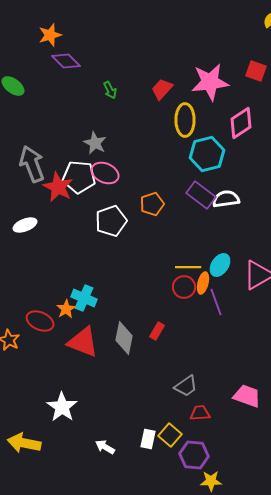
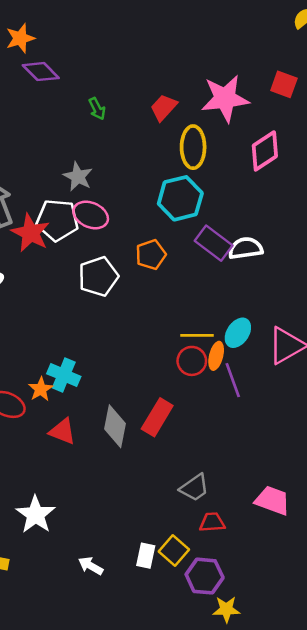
cyan hexagon: (207, 154) -> (180, 198), moved
red rectangle: (157, 331) -> (157, 417), size x1.6
red triangle: (83, 342) -> (62, 431), size x0.7

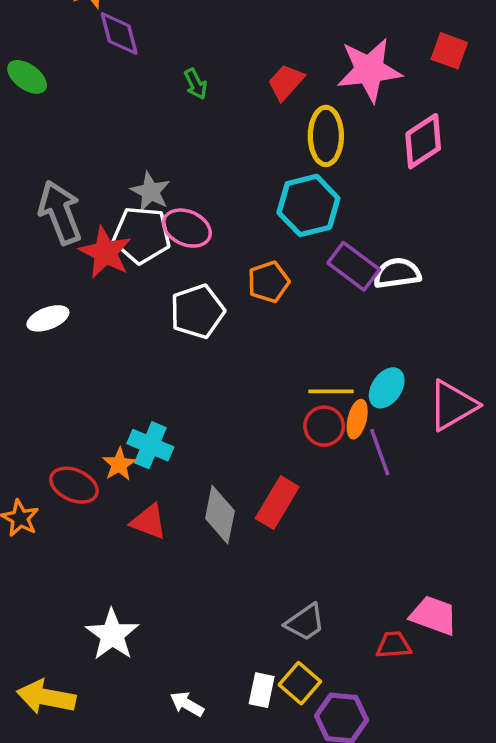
purple diamond: (41, 72) -> (119, 33), turned 30
gray star: (78, 177) -> (150, 192), moved
gray trapezoid: (194, 488) -> (305, 622), moved
red trapezoid: (212, 522) -> (394, 645), moved

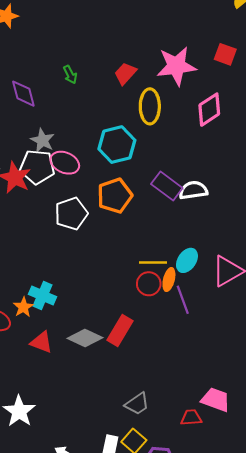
purple diamond: (119, 33) -> (23, 94), moved
cyan hexagon: (308, 205) -> (117, 145), moved
orange pentagon: (269, 282) -> (115, 196), size x1.4
gray diamond: (220, 515) -> (85, 338), turned -76

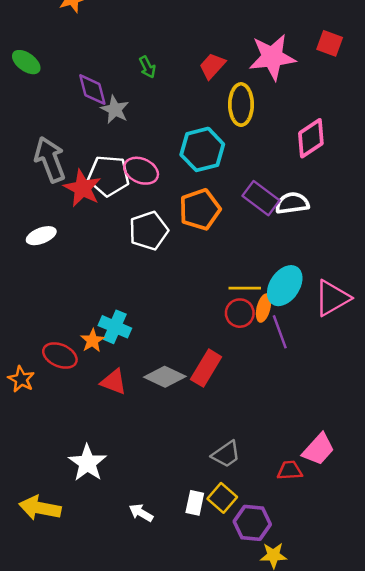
pink diamond: (209, 110) -> (311, 138), moved
gray star: (42, 140) -> (115, 110), moved
cyan ellipse: (187, 260) -> (285, 286), size x1.4
pink trapezoid: (216, 400) -> (318, 449), turned 112

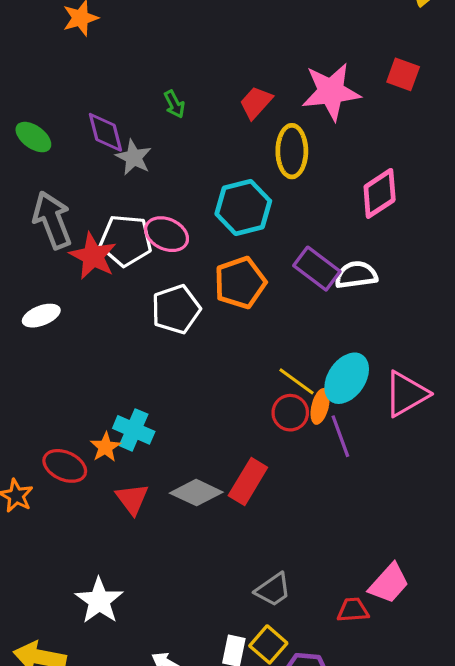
green ellipse: (26, 62) -> (33, 137), moved
yellow line: (245, 288) -> (297, 381), turned 36
red triangle: (114, 382) -> (132, 499), turned 32

